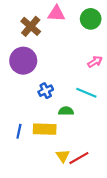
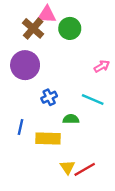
pink triangle: (56, 14) -> (47, 15), moved
green circle: (91, 19) -> (70, 28), moved
blue line: (19, 131) -> (20, 127), moved

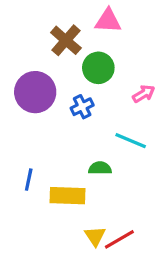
pink triangle: (47, 15) -> (108, 21), moved
brown cross: (33, 28) -> (66, 40), moved
green circle: (70, 28) -> (98, 68), moved
blue cross: (49, 97) -> (82, 107), moved

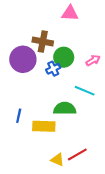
brown cross: (66, 40) -> (43, 41), moved, turned -30
green circle: (98, 68) -> (64, 57), moved
green semicircle: (100, 168) -> (65, 108), size x1.5
yellow triangle: (95, 236) -> (57, 160), moved, turned -32

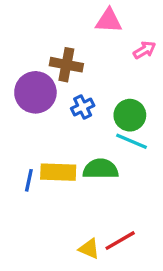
green circle: (64, 57) -> (130, 115), moved
pink arrow: (93, 60) -> (145, 50), moved
yellow rectangle: (44, 126) -> (58, 172), moved

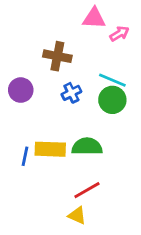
pink arrow: (145, 50) -> (119, 34), moved
purple circle: (35, 92) -> (21, 90), moved, size x0.7
cyan line: (131, 141) -> (112, 80), moved
red line: (120, 241) -> (87, 190), moved

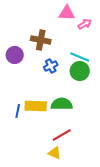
purple circle: (21, 90) -> (15, 55), moved

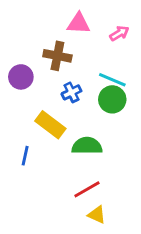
pink triangle: (67, 13) -> (79, 23), moved
yellow rectangle: (36, 106) -> (50, 125), moved, turned 35
yellow triangle: (55, 153) -> (97, 215), moved

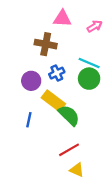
purple circle: (21, 77) -> (31, 81), moved
yellow rectangle: (50, 125) -> (53, 101), moved
green semicircle: (87, 146) -> (69, 115), turned 45
blue line: (25, 156) -> (29, 120), moved

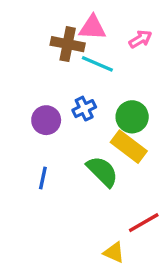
brown cross: (46, 44) -> (68, 44), moved
cyan line: (89, 63) -> (97, 64), moved
yellow rectangle: (53, 101) -> (129, 147), moved
red line: (69, 150) -> (144, 223), moved

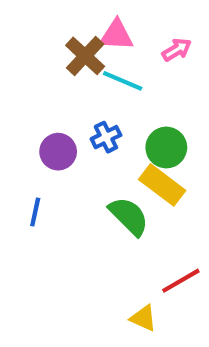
brown cross: (68, 44) -> (85, 56), turned 32
blue line: (43, 178) -> (35, 212), moved

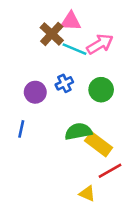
pink arrow: (177, 50) -> (100, 44), moved, size x1.5
yellow rectangle: (162, 185) -> (99, 144), moved
green semicircle: (129, 216) -> (78, 131), turned -56

